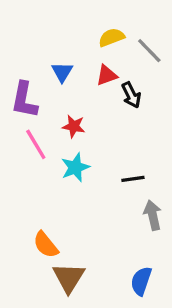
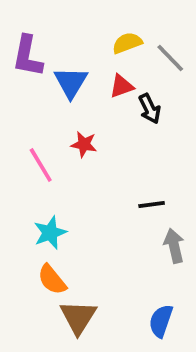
blue triangle: (62, 72) -> (71, 82), size x1.4
purple L-shape: (24, 100) -> (28, 56), moved
cyan star: (75, 167) -> (50, 233), moved

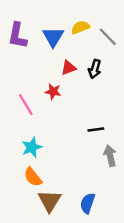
blue triangle: (71, 82) -> (53, 37), moved
red triangle: (121, 86) -> (69, 68), moved
black arrow: (150, 109) -> (95, 69), turned 42
blue semicircle: (161, 321) -> (88, 203), moved

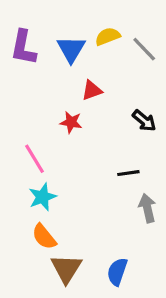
black arrow: (95, 69) -> (144, 121), moved, turned -66
pink line: (26, 105) -> (35, 159), moved

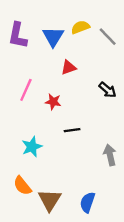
red star: (71, 122) -> (53, 102), moved
pink line: (35, 159) -> (26, 90), moved, turned 55
black line: (128, 173) -> (72, 130), moved
orange semicircle: (44, 237) -> (22, 186), moved

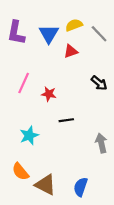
red triangle: (69, 67) -> (71, 51), moved
brown triangle: (50, 200) -> (46, 185), turned -35

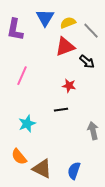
blue triangle: (49, 34) -> (45, 18), moved
red triangle: (71, 51) -> (65, 47), size x1.5
black arrow: (99, 83) -> (87, 62), moved
red star: (49, 94) -> (69, 86), moved

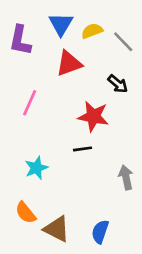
red triangle: (65, 47) -> (69, 63), moved
red star: (69, 86) -> (93, 116), size x1.6

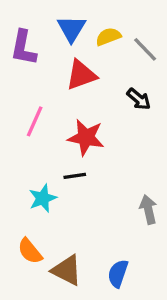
red star: (93, 116) -> (86, 137), moved
black line: (83, 149) -> (75, 176), moved

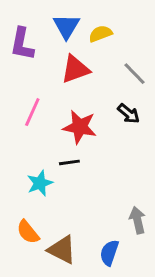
gray line: (145, 49) -> (134, 74), moved
black arrow: (139, 99) -> (129, 114), moved
gray arrow: (148, 209) -> (137, 220), moved

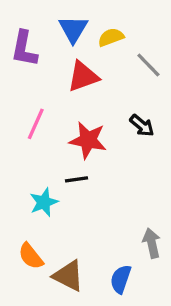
gray line: (134, 74) -> (148, 65), moved

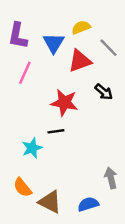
blue triangle: (73, 29) -> (54, 43), moved
red triangle: (83, 76) -> (80, 61), moved
pink line: (36, 124) -> (25, 73), moved
blue semicircle: (121, 279) -> (88, 204), turned 54

